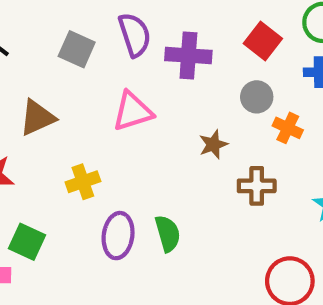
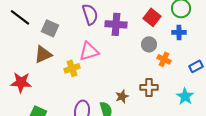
gray square: (77, 49) -> (50, 28), moved
brown star: (213, 144) -> (122, 96), moved
yellow cross: (83, 182) -> (72, 68), moved

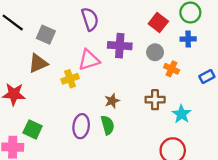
purple cross: (116, 24) -> (120, 46), moved
brown star: (122, 96) -> (112, 101), moved
cyan star: (185, 96) -> (182, 114), moved

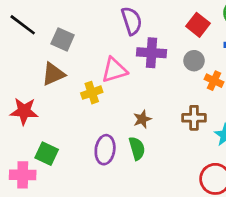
purple semicircle: (90, 19) -> (132, 21), moved

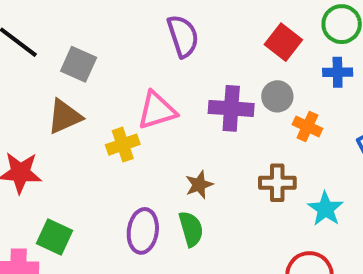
purple cross: (152, 53) -> (231, 108), moved

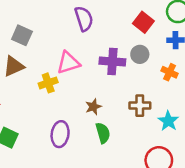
orange cross: (307, 126) -> (170, 72), moved
green semicircle: (191, 229) -> (103, 133), moved

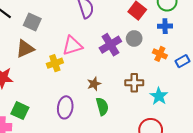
purple cross: (112, 61) -> (110, 45), turned -35

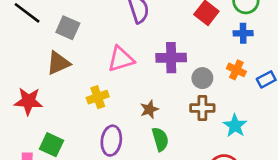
gray circle: (134, 38) -> (202, 78), moved
purple cross: (110, 45) -> (171, 58), turned 30
yellow cross: (55, 63) -> (98, 97), moved

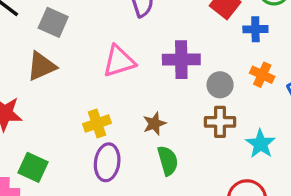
blue cross: (243, 33) -> (255, 29), moved
yellow cross: (98, 97) -> (97, 124), moved

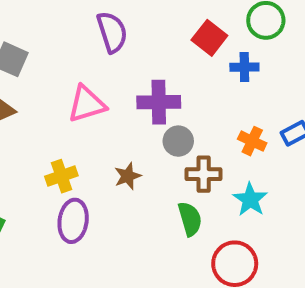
orange cross: (262, 75) -> (252, 141), moved
gray circle: (220, 85) -> (178, 141), moved
green semicircle: (168, 161) -> (190, 219), moved

